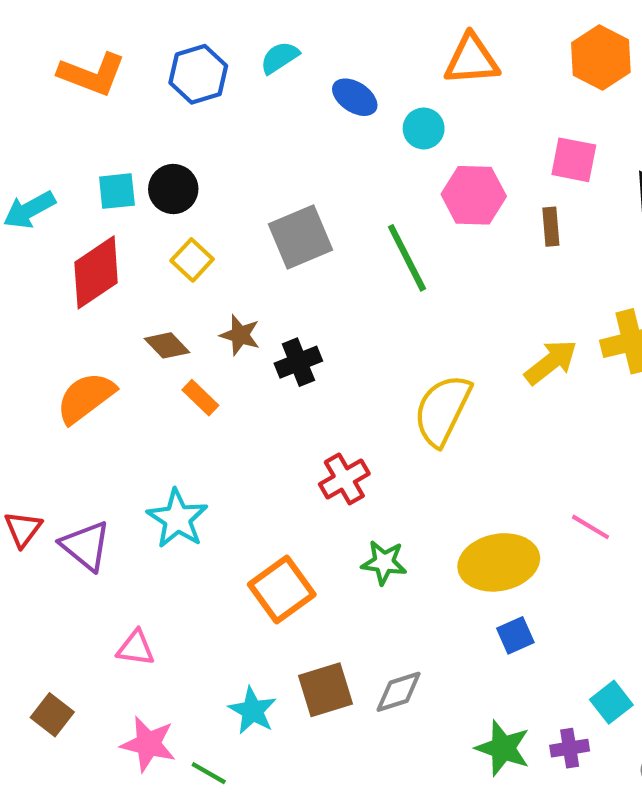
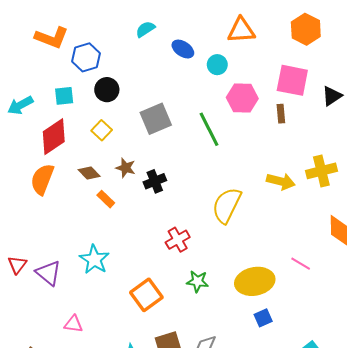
blue hexagon: (198, 74) -> (86, 57), moved
pink square: (574, 160) -> (292, 80), size x1.4
black circle: (173, 189) -> (107, 90), moved
yellow arrow: (551, 362) -> (281, 181), turned 52
orange semicircle: (86, 398) -> (42, 179), moved, turned -32

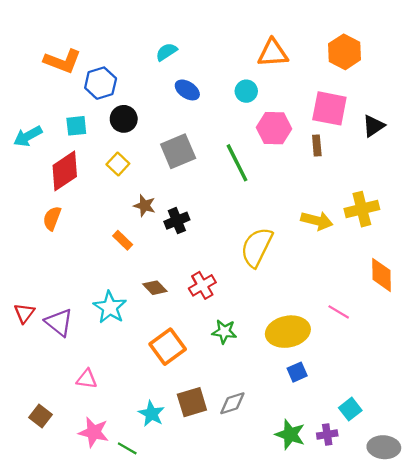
blue ellipse: (183, 49) -> (187, 90), moved
brown diamond: (89, 173) -> (155, 288), moved
orange semicircle: (42, 179) -> (52, 218), size x0.7

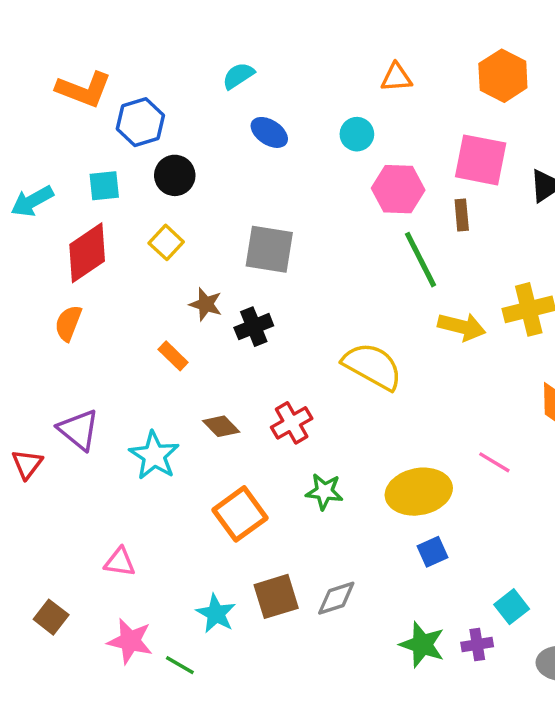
orange triangle: (273, 53) -> (396, 77), size x0.7
gray square: (178, 151) -> (269, 249), moved, turned 32
green line: (237, 163) -> (420, 260), moved
yellow semicircle: (257, 247) -> (372, 366), turned 93
purple triangle: (59, 322) -> (79, 430), moved

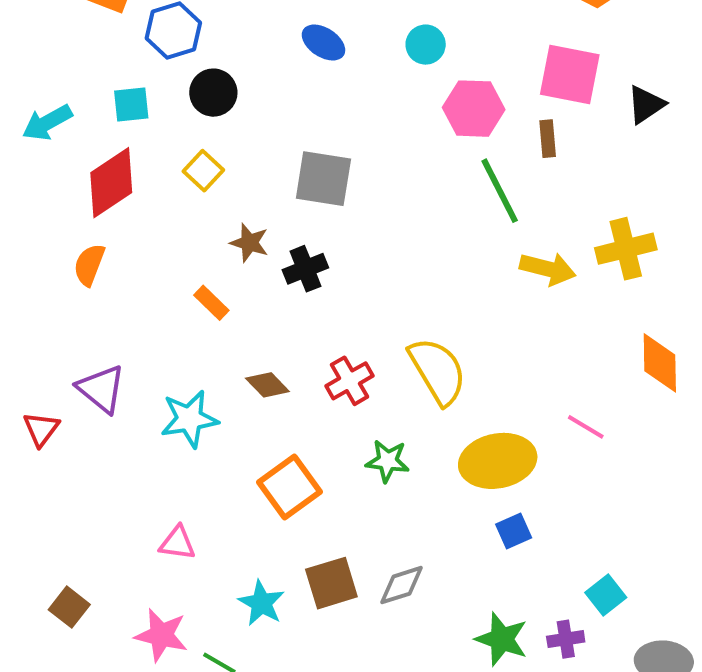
yellow semicircle: (372, 366) -> (438, 371), moved, turned 30
cyan star: (154, 455) -> (189, 419), turned 30
pink triangle: (120, 562) -> (177, 543), moved

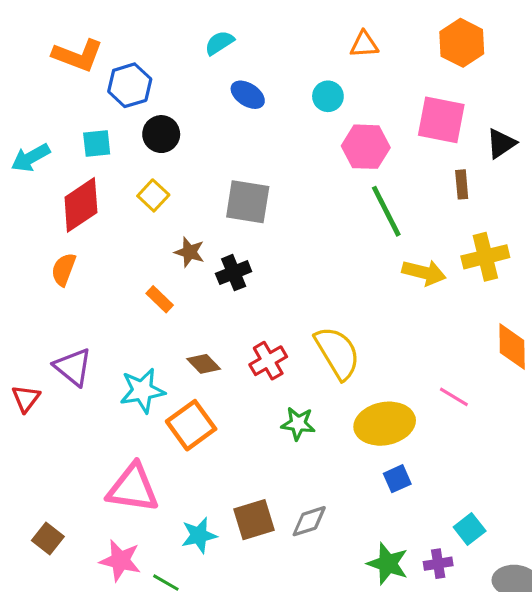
brown rectangle: (548, 139) -> (462, 184), moved
orange square: (289, 487) -> (191, 425), moved
pink triangle: (177, 543) -> (133, 488), size x1.8
cyan star: (261, 603) -> (199, 535), turned 30

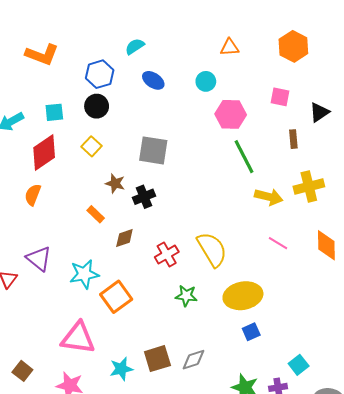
blue hexagon: (130, 85) -> (100, 74), moved
pink square: (441, 120) -> (280, 97), size x0.6
brown diamond: (204, 364) -> (124, 238), moved, turned -65
pink line: (454, 397) -> (278, 243), moved

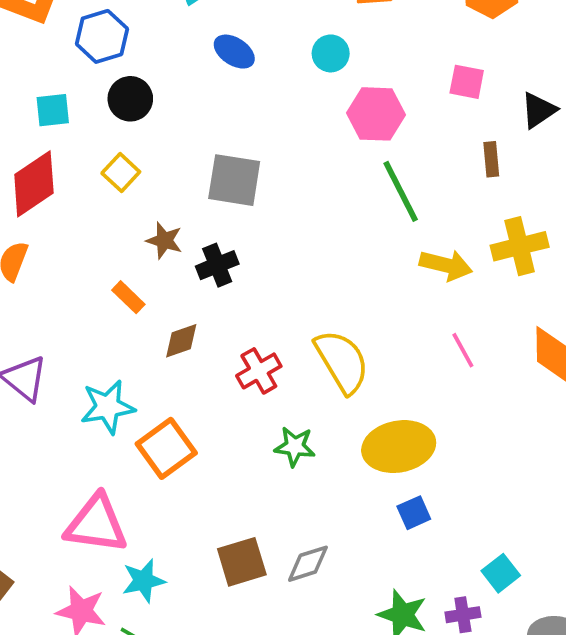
blue hexagon: (100, 74) -> (102, 36), moved
pink line: (278, 243) -> (463, 350), turned 30
cyan star: (121, 369) -> (144, 581), moved

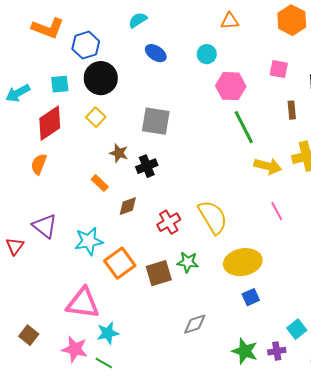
black circle: (130, 99) -> (101, 78), size x1.4
brown square: (242, 562) -> (159, 273), moved

